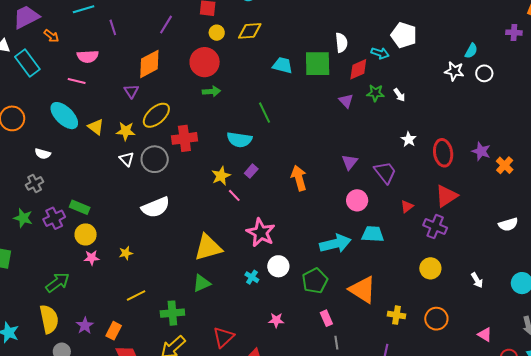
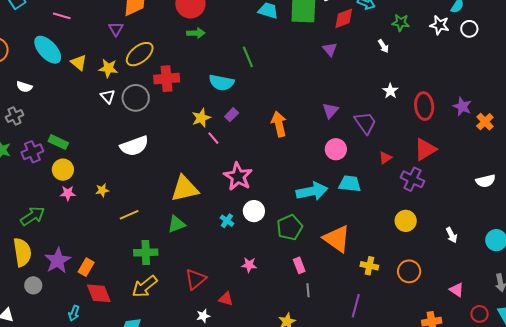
green star: (375, 93) -> (401, 23), moved
yellow line: (136, 296) -> (129, 215), moved
purple star: (85, 326) -> (58, 260), size x1.5

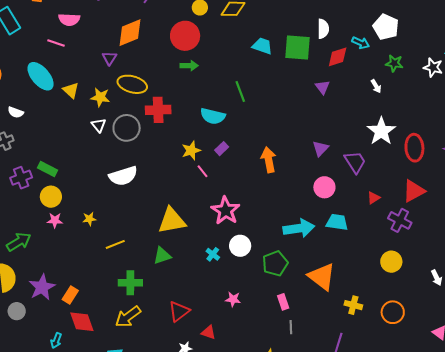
yellow ellipse: (140, 54) -> (132, 84), turned 52
white star: (390, 91) -> (381, 131), size x1.8

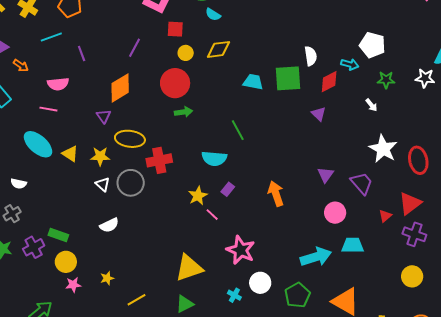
white semicircle: (123, 176) -> (109, 225), moved, size x0.7
red triangle: (414, 191) -> (410, 203), moved

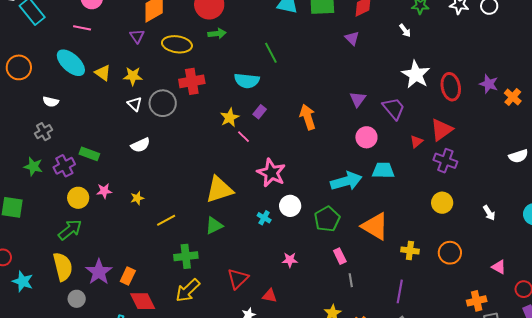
yellow ellipse: (130, 139) -> (177, 44), moved
yellow circle: (66, 262) -> (78, 198), moved
pink star: (73, 285) -> (104, 191), moved

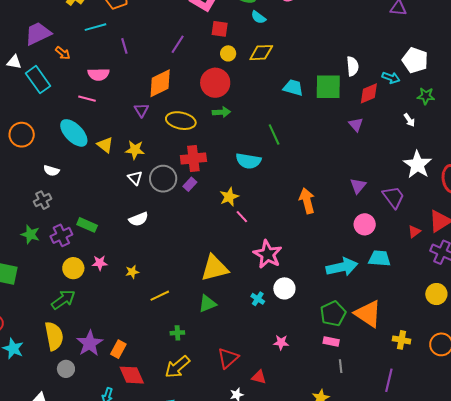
purple rectangle: (260, 112) -> (190, 184), moved
green pentagon: (327, 219) -> (333, 314), moved
green cross: (186, 256) -> (177, 333), size x0.6
pink rectangle: (340, 256) -> (331, 341), turned -56

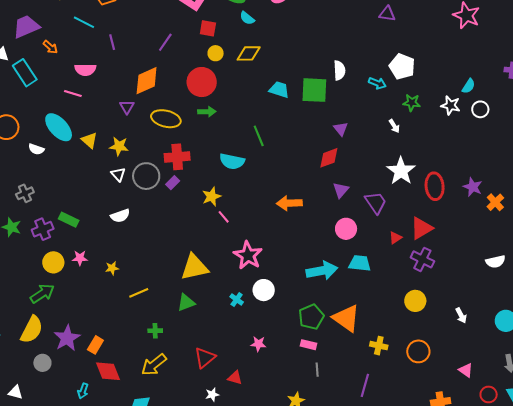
cyan line: (95, 27) -> (84, 22), turned 40
red diamond: (369, 93) -> (329, 158), moved
white semicircle: (51, 171) -> (36, 149), moved
orange arrow: (307, 201) -> (289, 203), turned -80
yellow semicircle: (54, 336) -> (32, 330), turned 36

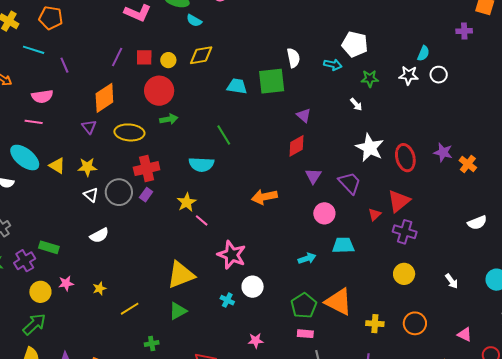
red square: (208, 28) -> (144, 57), moved
cyan arrow: (322, 271) -> (307, 258), size x0.6

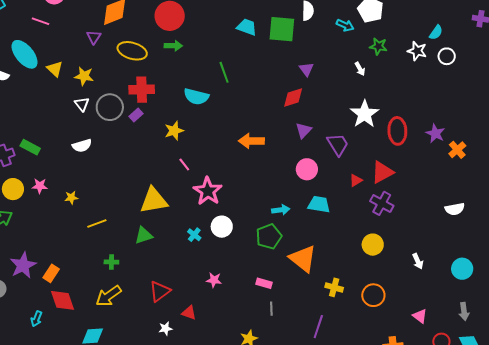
pink line: (202, 220) -> (184, 165), moved
green pentagon: (304, 306) -> (269, 236), moved

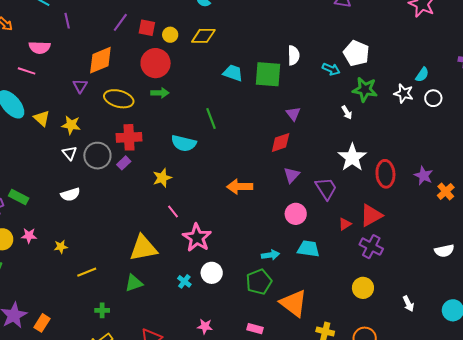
green star: (378, 46) -> (365, 90), size x1.4

